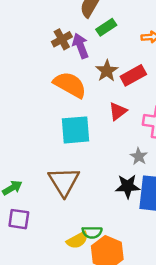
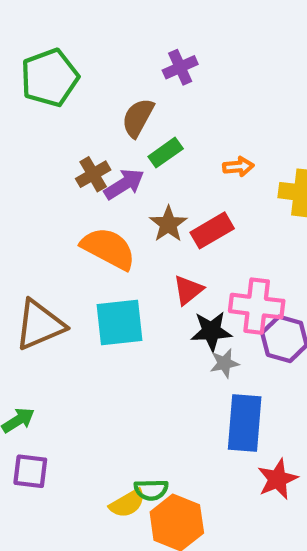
purple arrow: (80, 46) -> (124, 184), turned 80
gray star: (139, 156) -> (224, 363), turned 30
brown triangle: (64, 182) -> (40, 325), moved, turned 40
black star: (128, 186) -> (211, 331), moved

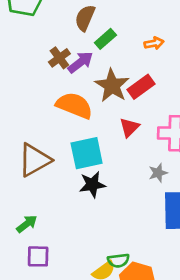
brown star: (168, 224) -> (112, 85), size x1.4
black star: (211, 331) -> (92, 185), moved

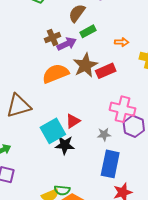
orange semicircle: (74, 105) -> (56, 74), turned -56
red triangle: (129, 127) -> (73, 121), moved
cyan square: (87, 153) -> (53, 131), moved, turned -30
black star: (92, 185) -> (65, 145), moved

